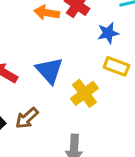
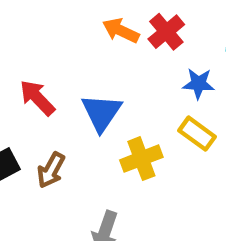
brown arrow: (27, 118) -> (51, 170), turned -35

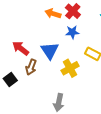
blue star: (199, 84) -> (72, 32), moved
brown arrow: (51, 170) -> (31, 67), moved

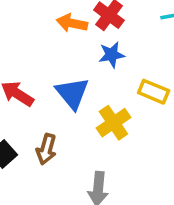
brown arrow: (31, 67) -> (46, 149), moved

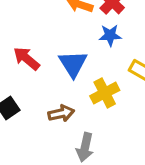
brown arrow: (46, 149) -> (61, 113), moved, turned -125

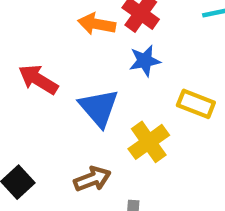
red arrow: (27, 59) -> (38, 79), moved

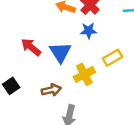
red arrow: (38, 79) -> (31, 47), moved
yellow rectangle: (196, 104) -> (113, 58), turned -60

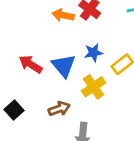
blue star: (88, 31) -> (93, 53), moved

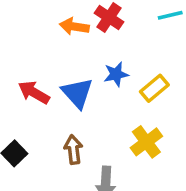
yellow cross: (93, 87) -> (146, 142), moved
brown arrow: (59, 109) -> (73, 150), turned -75

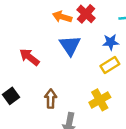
blue star: (116, 74) -> (111, 42), moved
blue triangle: (77, 93) -> (70, 45), moved

